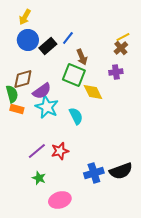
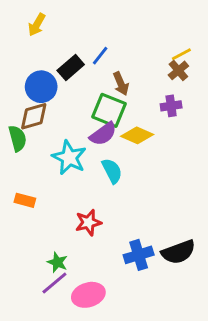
blue circle: (28, 40) -> (41, 87), moved
purple semicircle: (42, 91) -> (103, 134), moved
yellow diamond: (93, 92) -> (137, 135), turned -40
orange rectangle: (17, 109) -> (25, 200), moved
purple line: (37, 151) -> (54, 283), moved

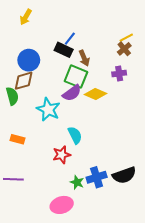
black rectangle: (71, 68) -> (64, 50), moved, turned 66
cyan semicircle: (112, 171) -> (75, 135), moved
green star: (57, 262) -> (77, 182), moved
purple line: (54, 283) -> (13, 179), moved, turned 42

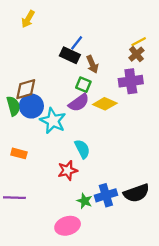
blue circle: (29, 60) -> (31, 106), moved
purple cross: (119, 73) -> (131, 81), size x1.5
green square: (76, 77) -> (83, 85), size x0.6

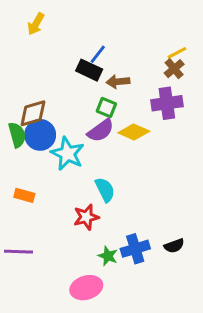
brown arrow: (92, 64) -> (118, 82), turned 108
black semicircle: (136, 193) -> (174, 246), size x0.6

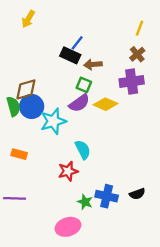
yellow line: (177, 53) -> (140, 28), moved, turned -42
cyan star: (68, 154) -> (53, 121), turned 30
blue cross: (135, 249) -> (107, 196), turned 30

